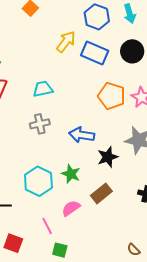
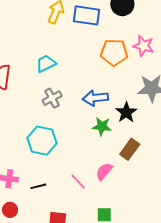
green star: (71, 174) -> (102, 126), moved
cyan hexagon: (38, 181) -> (42, 141), moved
pink line: (47, 226) -> (78, 182), moved

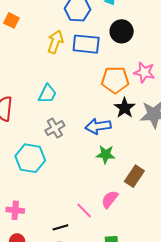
cyan trapezoid: (46, 64) -> (47, 94), turned 145
black star: (126, 112) -> (125, 108), moved
cyan hexagon: (42, 141) -> (30, 158), moved
black line: (38, 186) -> (60, 227), moved

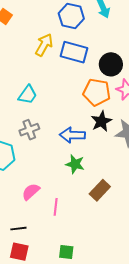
black circle: (122, 31) -> (111, 64), moved
pink semicircle: (110, 199) -> (31, 192), moved
pink line: (84, 210) -> (56, 207), moved, turned 42

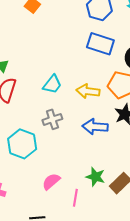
yellow arrow: (44, 45) -> (88, 91), moved, turned -115
green star: (75, 164) -> (95, 177), moved

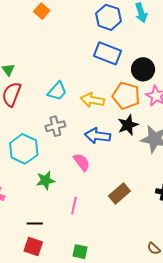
green star: (95, 177) -> (45, 180), moved, turned -30
pink semicircle: (51, 181) -> (82, 162), moved, turned 90

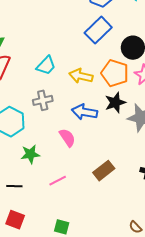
blue rectangle: (108, 53) -> (98, 30), turned -68
pink line: (74, 206) -> (58, 181), turned 48
black line: (35, 224) -> (14, 186), moved

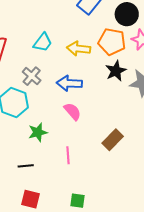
gray cross: (43, 100) -> (32, 76), moved, turned -30
blue arrow: (84, 112) -> (69, 83), moved
pink line: (58, 181) -> (68, 155), turned -60

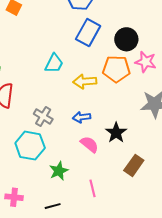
cyan trapezoid: (43, 42) -> (54, 63), moved
black star: (116, 71) -> (116, 133), moved
blue arrow: (69, 83) -> (82, 117), size x0.7

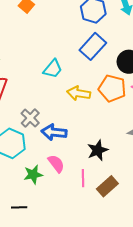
blue arrow: (82, 117) -> (54, 132), moved, size x1.4
pink semicircle: (89, 144) -> (56, 164), moved
pink line: (93, 188) -> (83, 178), moved

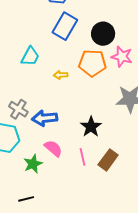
yellow arrow: (79, 93) -> (61, 75), size x0.6

